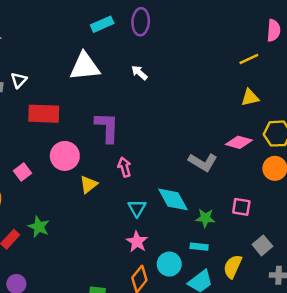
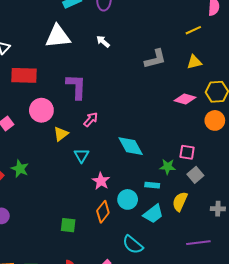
gray L-shape: (203, 162) -> (155, 59), moved, turned -45
pink arrow: (124, 167) -> (91, 119), turned 56
cyan triangle: (137, 208) -> (81, 155), moved
green star: (205, 218) -> (168, 167), moved
gray square: (262, 245) -> (195, 175), moved

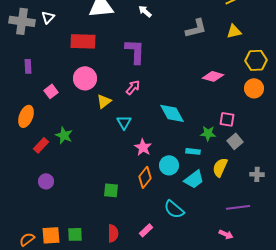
red rectangle: (24, 75) -> (83, 41), moved
purple L-shape: (76, 87) -> (135, 51), moved
pink diamond: (185, 99) -> (213, 76), moved

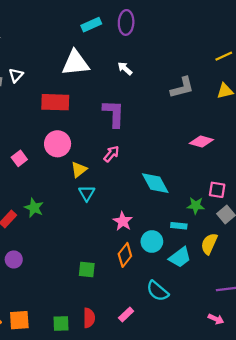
cyan triangle: (124, 122) -> (87, 193), moved
green square: (75, 234) -> (61, 324), moved

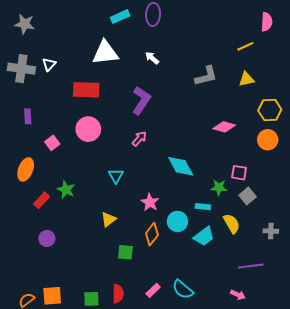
purple L-shape: (114, 113) -> (141, 100), turned 32
yellow triangle: (79, 170) -> (108, 219), moved
yellow semicircle: (209, 244) -> (232, 224), turned 126
green square: (87, 270) -> (125, 252), moved
cyan semicircle: (158, 291) -> (183, 289), moved

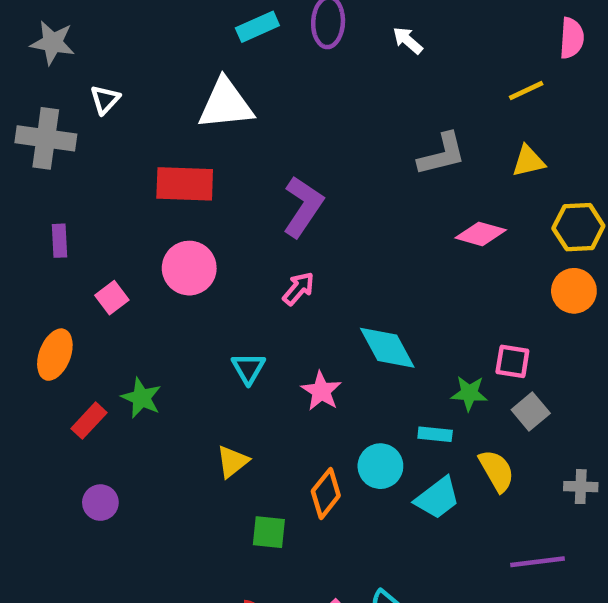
white arrow: (152, 58) -> (408, 40), moved
white triangle: (49, 64) -> (105, 100), moved
pink diamond: (224, 127) -> (481, 234), moved
pink star: (150, 202) -> (321, 391), moved

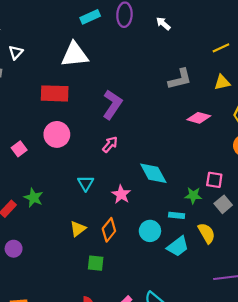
orange diamond: (326, 493) -> (109, 230), moved

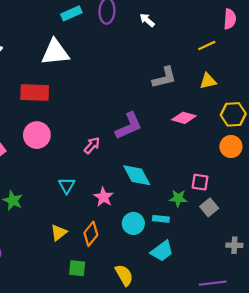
purple L-shape: (112, 105) -> (129, 126), moved, turned 32
cyan circle: (150, 231) -> (133, 223), moved
yellow semicircle: (207, 233) -> (124, 275), moved

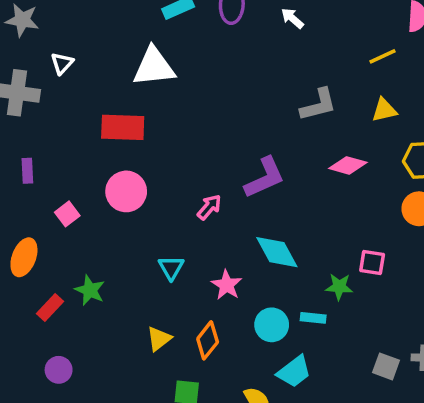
gray square: (209, 207) -> (386, 366), moved, turned -30
cyan trapezoid: (162, 251) -> (294, 372), moved

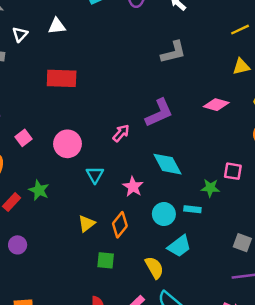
white triangle: (154, 67) -> (57, 26), moved, size x0.6
gray L-shape: (318, 105) -> (173, 52), moved
pink circle: (126, 191) -> (67, 144), moved

